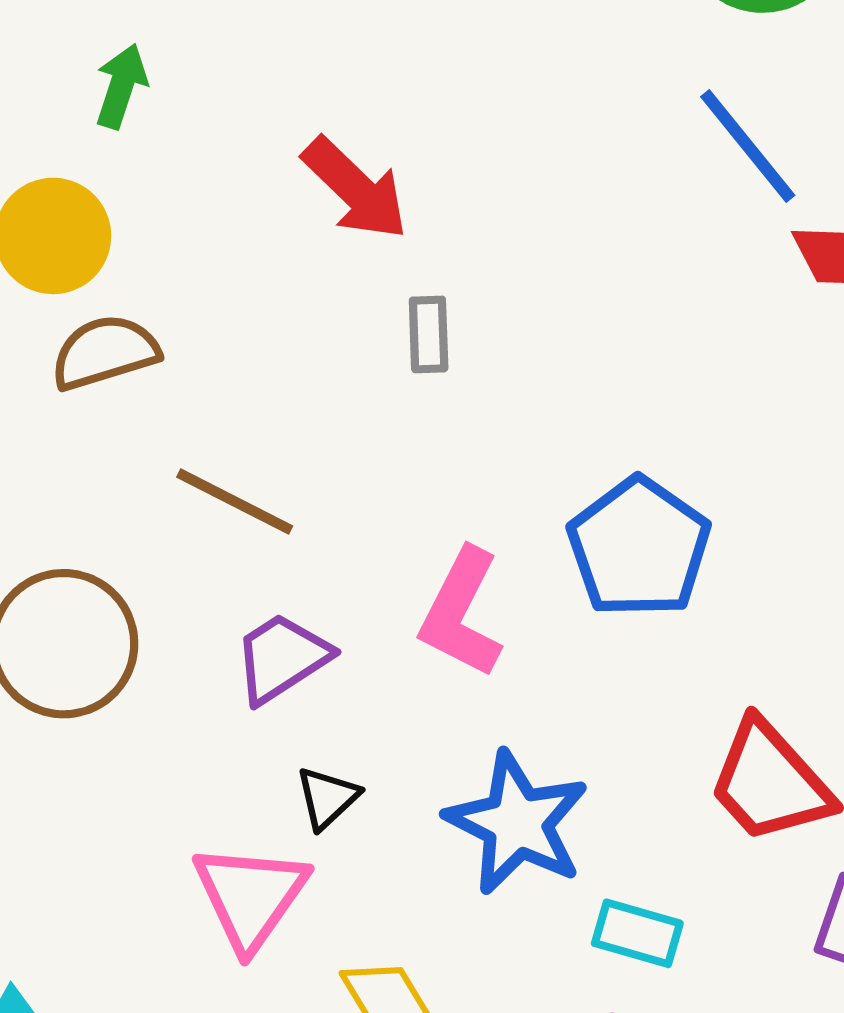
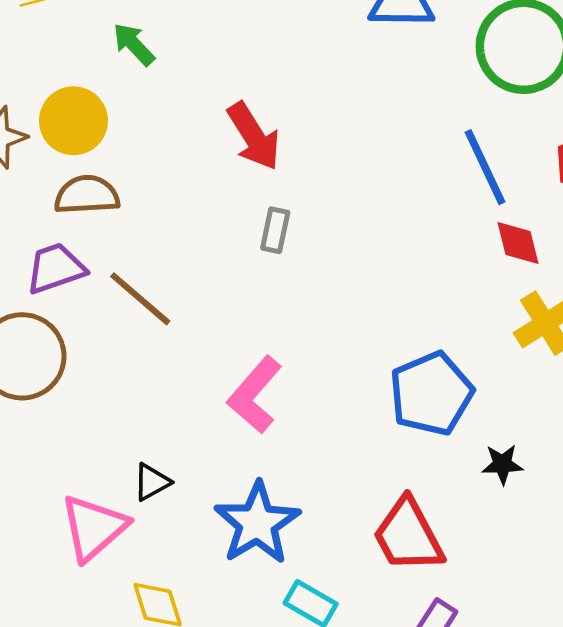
green arrow: (121, 86) -> (134, 44), turned -75
blue pentagon: (639, 547) -> (431, 394), moved
purple trapezoid: (282, 658) -> (56, 268), moved

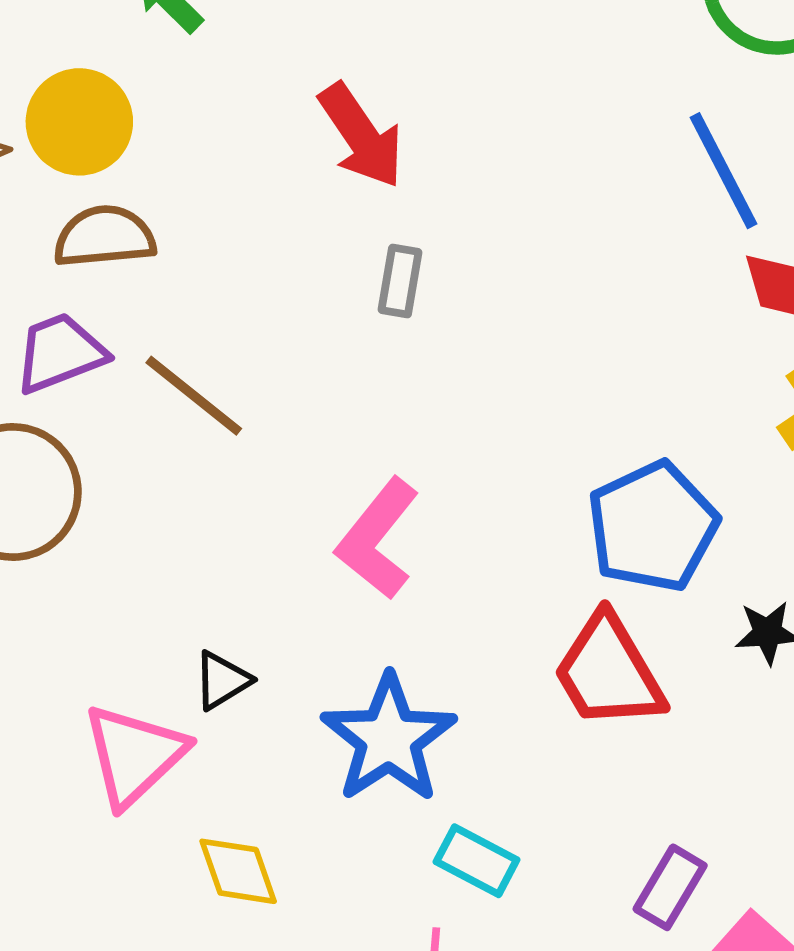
red trapezoid: (408, 535) -> (609, 672), moved

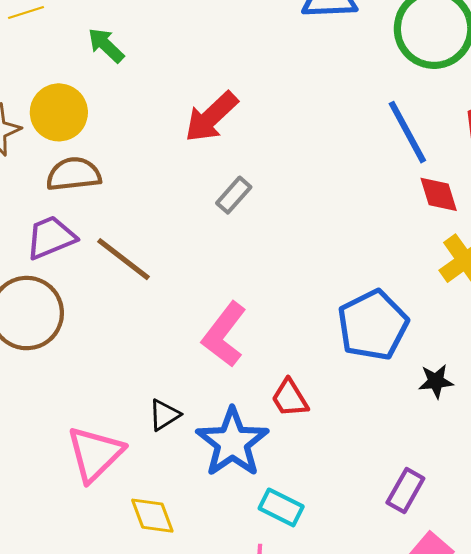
red arrow: (361, 136) -> (211, 117), turned 82
gray rectangle: (400, 281) -> (234, 195), turned 33
red trapezoid: (609, 672) -> (290, 398), moved, size x0.6
black triangle: (222, 680) -> (164, 415), moved
purple rectangle: (670, 887) -> (405, 491), moved

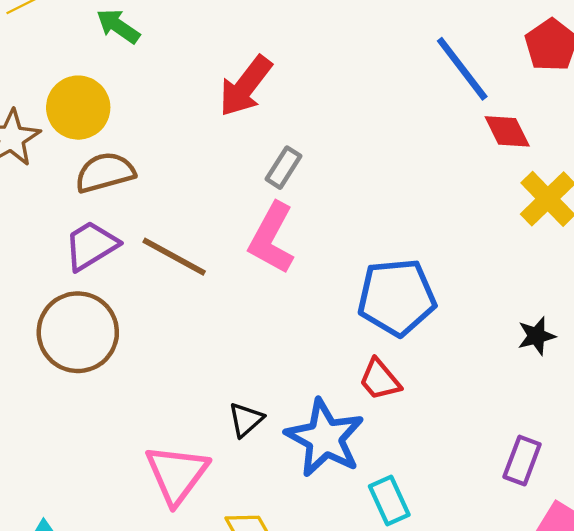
blue pentagon: (373, 325) -> (397, 297), moved, turned 30
pink L-shape: (224, 334) -> (272, 238), moved
cyan rectangle: (281, 507) -> (389, 501), turned 48

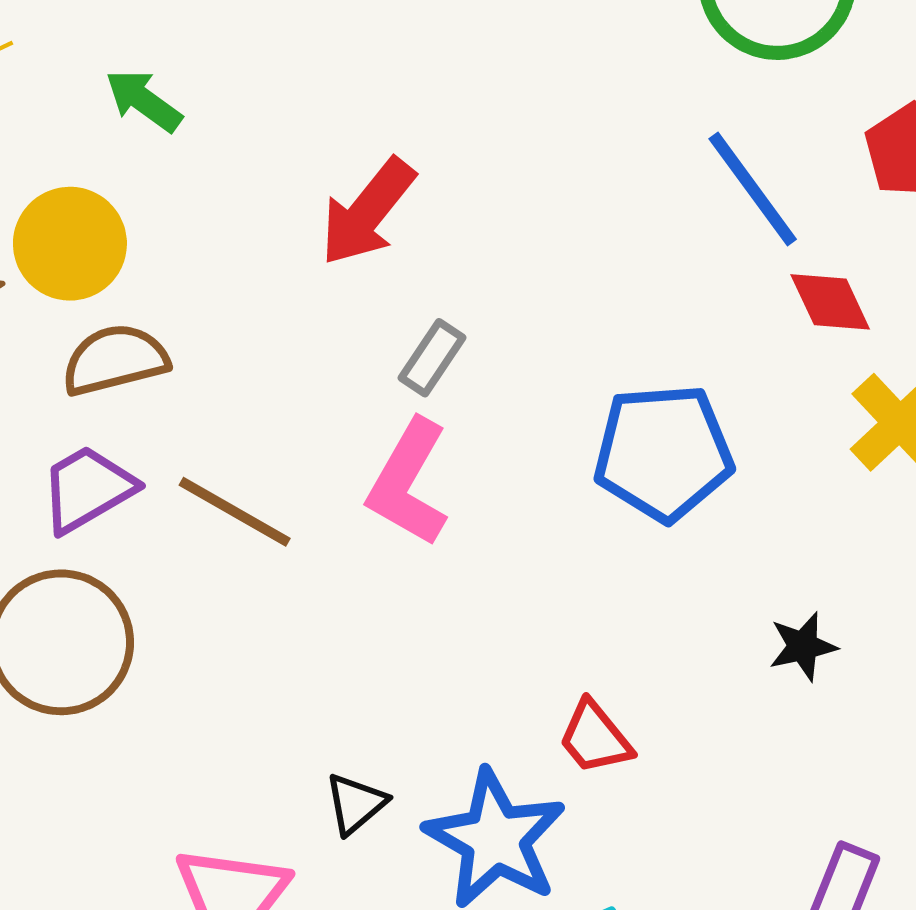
blue pentagon: (397, 297) -> (663, 453), moved
black star: (536, 336) -> (803, 646), moved

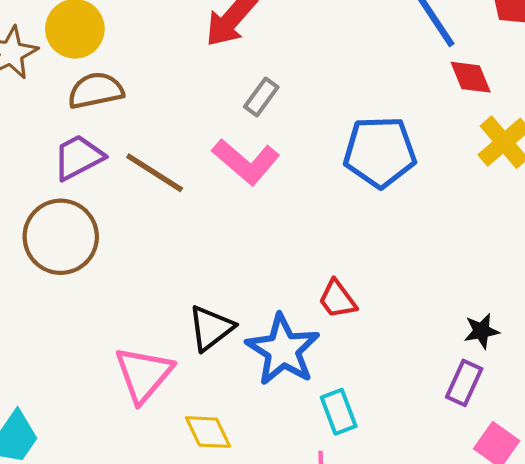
pink L-shape: (408, 483) -> (246, 162), turned -82
black star: (803, 646) -> (481, 331), moved
black triangle: (356, 804) -> (211, 328), size x1.4

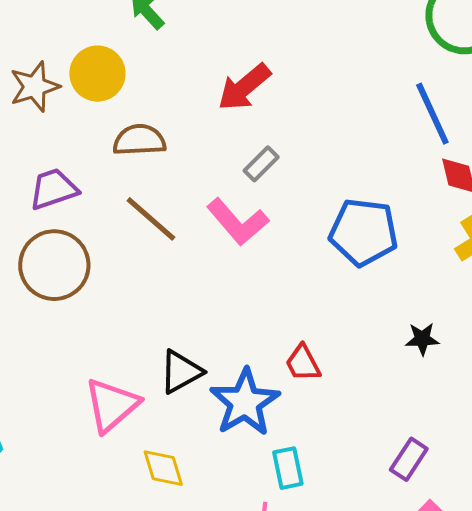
brown semicircle: (96, 91) -> (139, 140), moved
purple trapezoid: (78, 157) -> (53, 189), moved
black star: (481, 331) -> (422, 339), moved

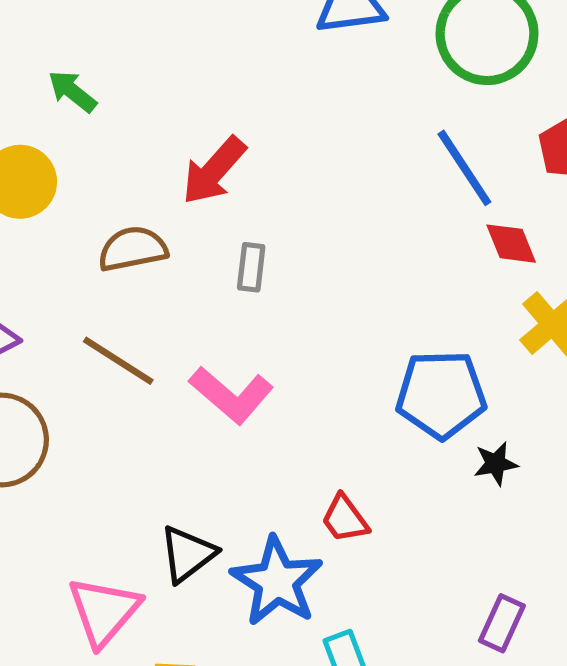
brown semicircle: (139, 140) -> (133, 249), moved
gray rectangle: (261, 164) -> (251, 267), turned -30
pink L-shape: (238, 222) -> (231, 395), moved
blue pentagon: (364, 232) -> (441, 394), moved

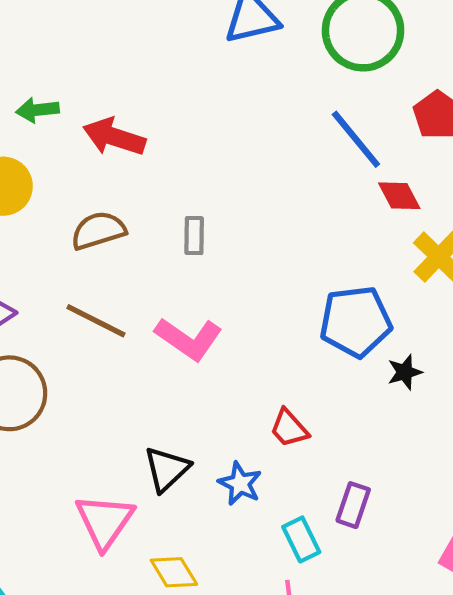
green arrow: (72, 91) -> (38, 110), turned -39
red arrow: (214, 171) -> (114, 137), moved, turned 72
blue star: (277, 581) -> (240, 484), size x0.6
purple rectangle: (502, 623) -> (353, 505), moved

